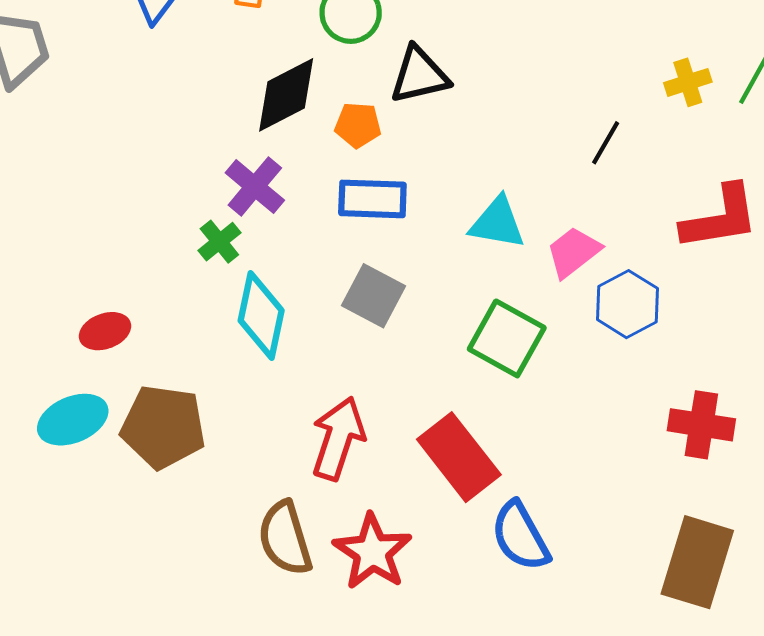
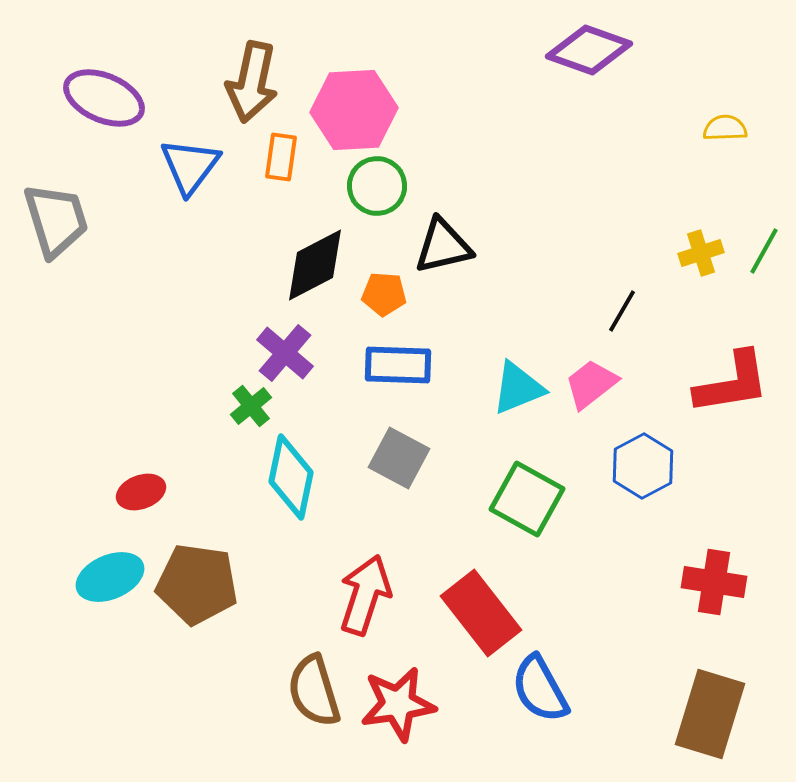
cyan triangle: (497, 223) -> (518, 388), turned -32
pink trapezoid: (573, 252) -> (591, 384), moved
red star: (372, 552) -> (398, 704), turned 30

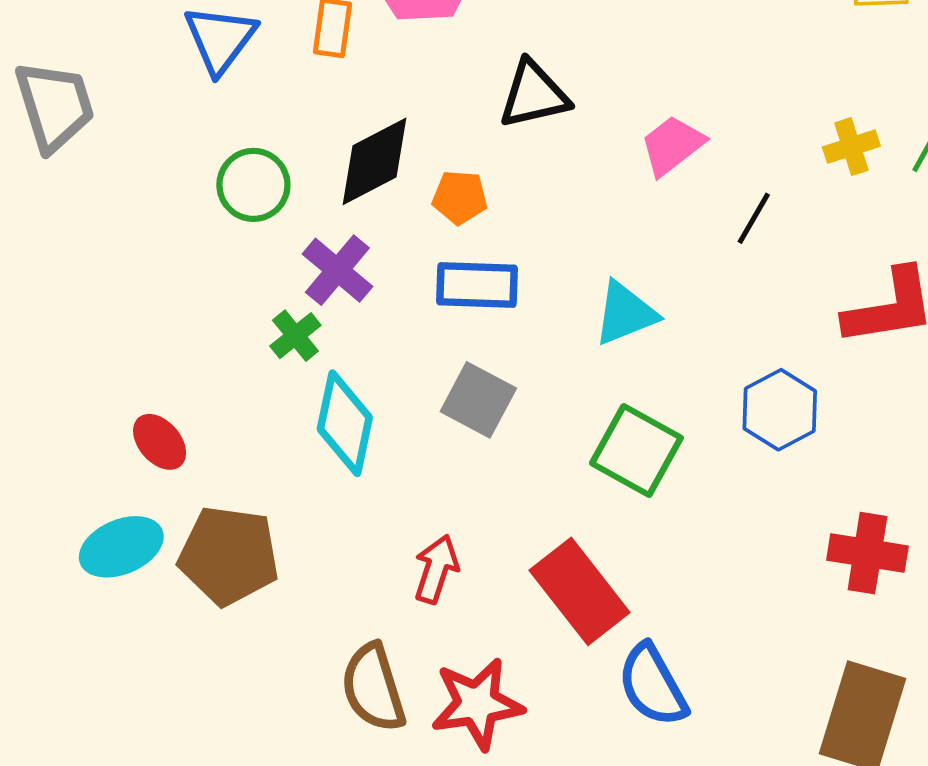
green circle: (377, 186) -> (253, 185), moved
black triangle: (443, 246) -> (534, 95), moved
pink trapezoid: (591, 384) -> (672, 145), moved
red ellipse: (141, 492) -> (160, 442), turned 69
red arrow: (365, 595) -> (436, 569), size x0.7

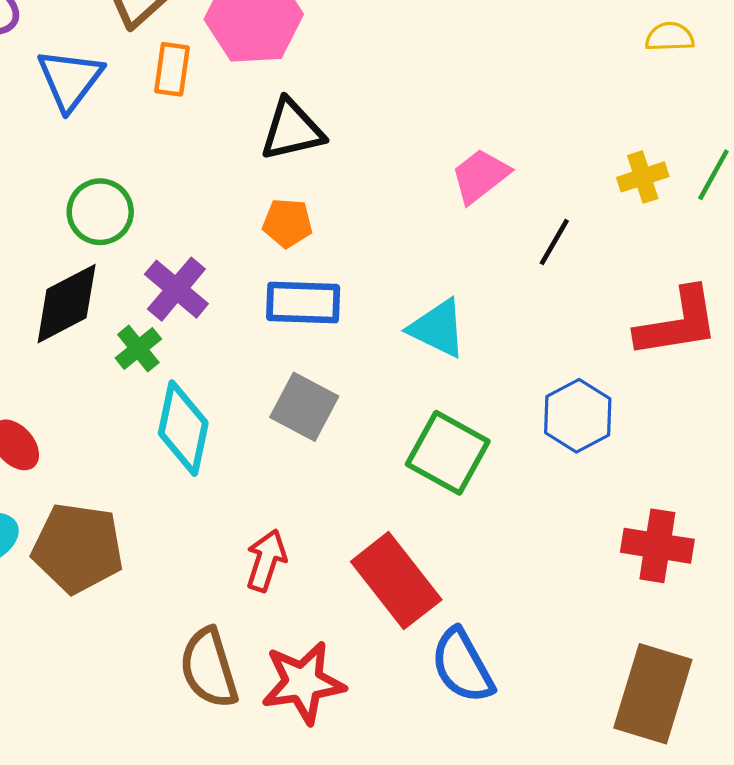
black triangle: (534, 95) -> (292, 130), moved
black diamond: (375, 161) -> (67, 304), moved
cyan triangle: (625, 313) -> (438, 328), turned 48

